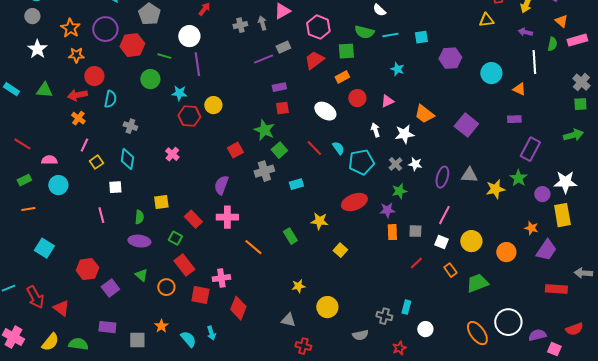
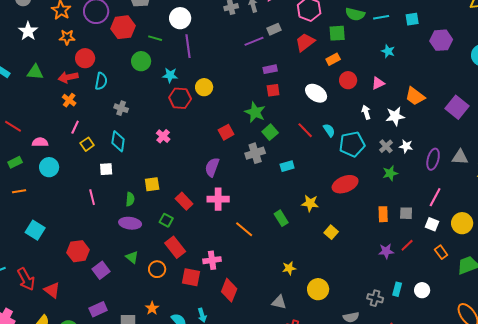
purple star: (387, 210) -> (386, 251), moved
purple rectangle: (107, 327) -> (98, 309), turned -30
white circle: (425, 329) -> (422, 290), moved

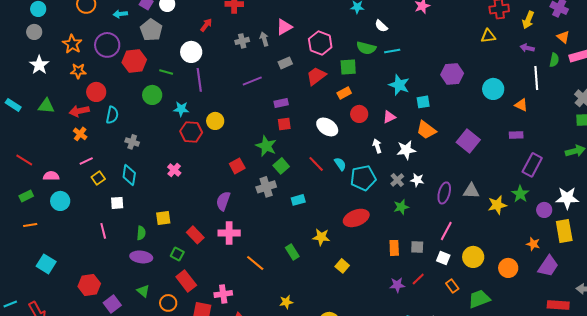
cyan square: (412, 19) -> (423, 102), moved
purple line: (254, 41) -> (252, 81), moved
cyan star: (388, 51) -> (399, 85), size x1.5
pink line: (75, 127) -> (86, 161), turned 40
yellow star: (289, 268) -> (286, 302), moved

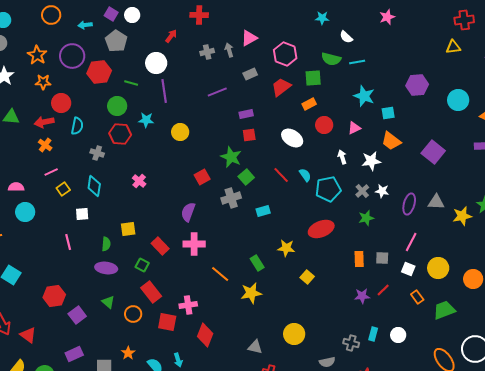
red hexagon: (191, 132) -> (120, 134), moved
yellow star: (286, 302) -> (251, 293), moved, size x1.5

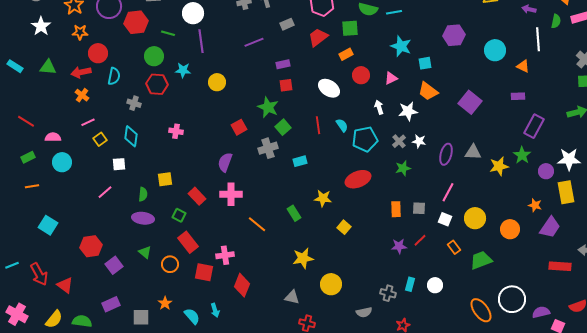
red line: (281, 175) -> (318, 125), turned 36
pink cross: (139, 181) -> (176, 131), turned -32
pink line: (68, 242) -> (105, 192), turned 63
yellow star: (251, 293) -> (303, 258), moved

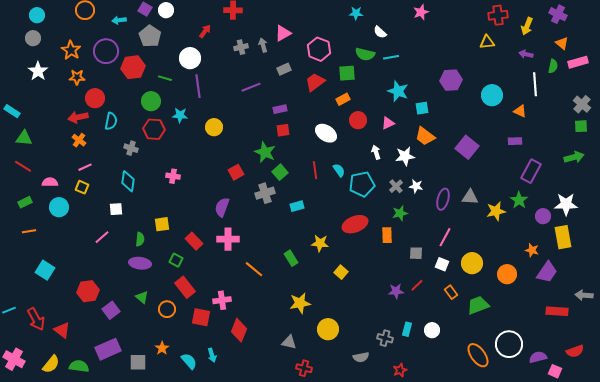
green triangle: (48, 67) -> (24, 138), moved
yellow square: (100, 139) -> (82, 187), moved, turned -32
orange rectangle: (396, 209) -> (387, 235), moved
purple rectangle: (111, 304) -> (108, 349), size x1.4

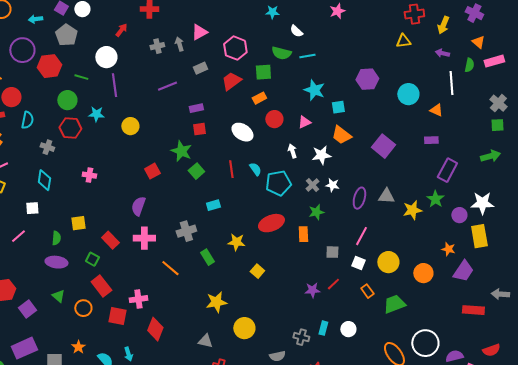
gray cross: (265, 193) -> (186, 231), moved

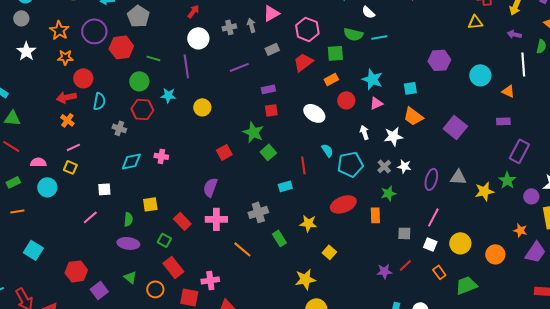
white circle: (106, 57) -> (198, 38), moved
cyan star: (314, 90) -> (372, 79), moved
red line: (231, 169) -> (303, 165), moved
cyan diamond: (44, 180) -> (131, 161), moved, turned 70
yellow star: (216, 302) -> (305, 279), moved

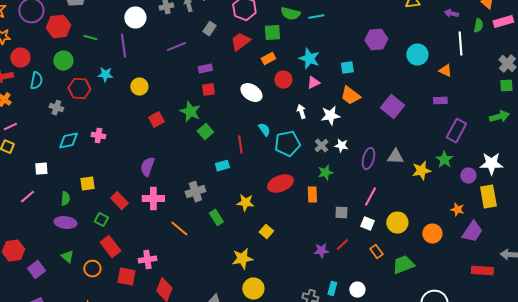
gray rectangle: (272, 49) -> (209, 29), turned -32
green circle: (139, 81) -> (63, 61), moved
red square: (224, 152) -> (156, 120), moved

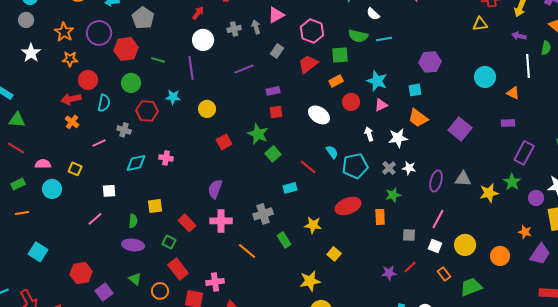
purple hexagon: (376, 40) -> (430, 62), moved
pink line: (10, 127) -> (99, 143), moved
red line: (240, 145) -> (308, 167), turned -42

